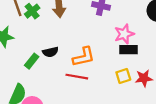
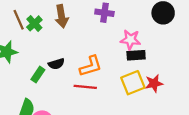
pink star: (124, 34) -> (130, 40), turned 30
yellow square: (123, 76) -> (133, 83), size x1.5

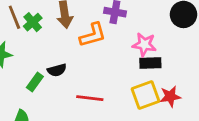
orange L-shape: (91, 66) -> (93, 35), moved

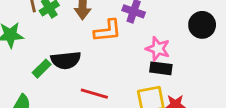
black semicircle: (57, 70) -> (66, 60), size x1.5

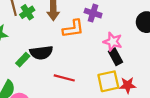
black rectangle: (161, 68) -> (115, 57), turned 56

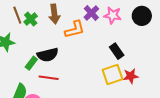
purple cross: (93, 13) -> (91, 13), turned 35
pink star: (113, 42) -> (113, 15), moved
red line: (64, 78) -> (49, 78), moved

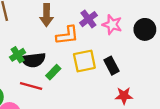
green cross: (31, 19) -> (18, 55), moved
green rectangle: (31, 63) -> (53, 72), moved
yellow square: (112, 75) -> (84, 61), moved

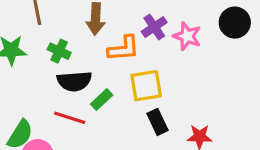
black circle: (145, 29) -> (235, 23), moved
green cross: (18, 55) -> (59, 51), moved, turned -35
black rectangle: (112, 66) -> (157, 122), moved

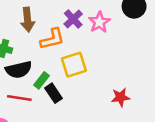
pink star: (187, 36) -> (99, 22), turned 30
black rectangle: (157, 122) -> (54, 93), moved

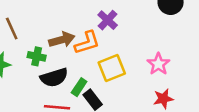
brown arrow: (28, 20) -> (62, 40), moved, turned -95
pink star: (99, 22) -> (158, 64), moved

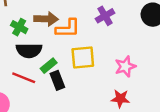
purple cross: (108, 20) -> (105, 16), moved

